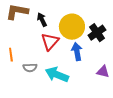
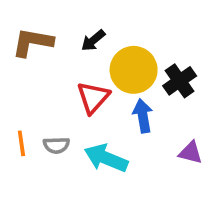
black arrow: (42, 20) -> (93, 40), moved, turned -104
orange line: (11, 55) -> (21, 143), moved

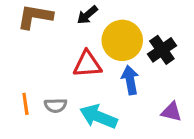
red triangle: (93, 97) -> (87, 64), turned 44

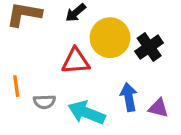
blue arrow: (130, 80) -> (129, 97), moved
orange line: (25, 104) -> (16, 86), moved

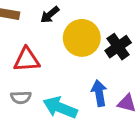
red triangle: (76, 61) -> (27, 60), moved

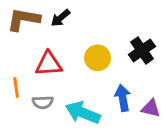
black arrow: (50, 15) -> (60, 18), moved
yellow circle: (82, 38) -> (98, 58), moved, size x0.7

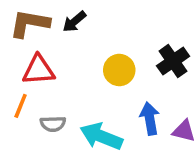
red triangle: (49, 64) -> (39, 70), moved
orange line: (16, 88) -> (21, 106), turned 30

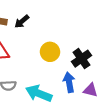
black cross: (173, 61) -> (81, 59), moved

